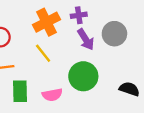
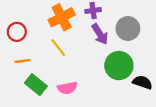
green circle: (83, 76) -> (119, 66), moved
green rectangle: (20, 91) -> (36, 85), turned -50

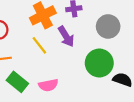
purple arrow: (100, 34) -> (66, 36), moved

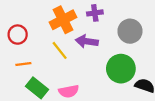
purple arrow: (66, 36) -> (87, 41), turned 130

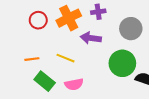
red circle: (18, 35) -> (38, 20), moved
yellow line: (60, 50) -> (66, 58), moved, turned -30

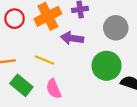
pink semicircle: (74, 84) -> (54, 89), turned 78

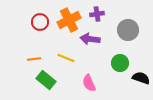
green circle: (107, 66) -> (120, 63), size x0.7
pink semicircle: (54, 89) -> (89, 83), moved

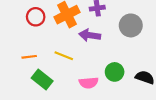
green circle: (120, 63) -> (115, 72), moved
pink semicircle: (89, 83) -> (89, 83), turned -72

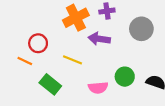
red circle: (36, 17) -> (38, 43), moved
orange line: (29, 57) -> (25, 61), moved, turned 32

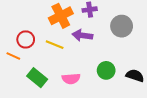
yellow line: (73, 60) -> (55, 45), moved
pink semicircle: (98, 88) -> (71, 79), moved

